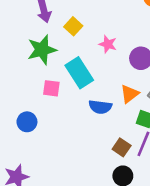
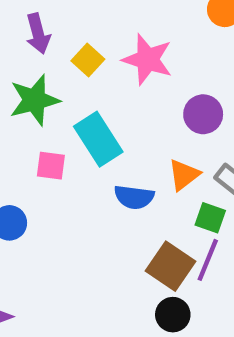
pink star: (108, 44) -> (148, 59), moved, size x1.6
brown square: (122, 147) -> (171, 266), size x1.5

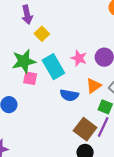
pink star: (148, 59) -> (79, 58), moved, size x0.7
yellow square: (88, 60) -> (42, 34), moved
green star: (34, 100) -> (24, 61), moved

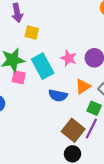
yellow square: (42, 34) -> (32, 33), turned -32

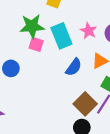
blue semicircle: (58, 95) -> (74, 67), turned -72

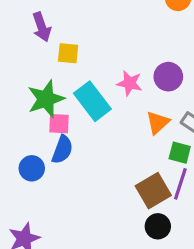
blue semicircle: (74, 67) -> (62, 150), moved
brown square: (85, 104) -> (153, 191), turned 30

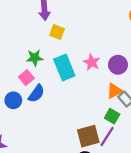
green star: (46, 99) -> (35, 58), size x0.7
orange triangle: (158, 123) -> (114, 91), moved
pink square: (59, 124) -> (26, 78), moved, turned 32

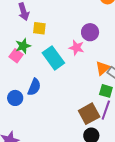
green star: (35, 58) -> (23, 46), moved
purple circle: (118, 65) -> (90, 32), moved
pink square: (26, 78) -> (16, 56), moved

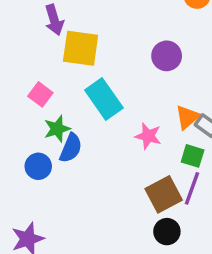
yellow square: (39, 28) -> (81, 48), size x1.6
green star: (23, 46) -> (57, 129), moved
pink star: (76, 48) -> (148, 136), moved

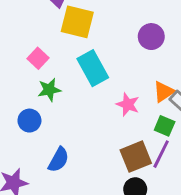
blue semicircle: (71, 148) -> (58, 160), moved

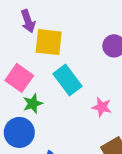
pink square: (38, 58) -> (19, 78), size x1.5
blue circle: (29, 121) -> (19, 132), size x1.5

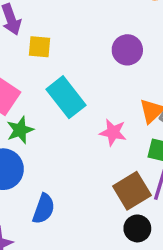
yellow square: (49, 42) -> (40, 47), size x0.6

